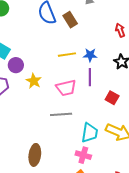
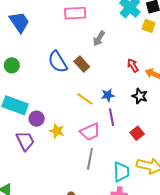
yellow line: (67, 55) -> (85, 99), turned 54
red square: (112, 98) -> (137, 133), turned 32
gray line: (61, 114) -> (90, 159), turned -65

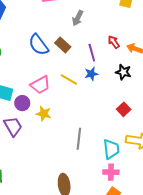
purple line: (112, 117) -> (92, 53), moved
pink trapezoid: (90, 132) -> (40, 85), moved

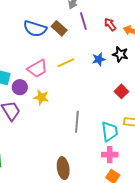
blue semicircle: (39, 45) -> (35, 29), turned -35
purple line: (92, 53) -> (83, 21), moved
blue star: (91, 74) -> (99, 59), moved
yellow line: (69, 79) -> (66, 63), turned -54

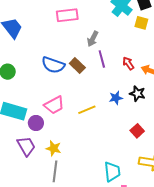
yellow line: (66, 63) -> (87, 110), moved
yellow star: (41, 97) -> (54, 148), moved
gray line: (77, 122) -> (55, 171), moved
cyan trapezoid: (110, 131) -> (112, 172), moved

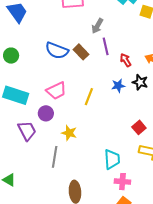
red arrow: (128, 63) -> (126, 60), moved
yellow line: (87, 110) -> (89, 97), turned -48
purple circle: (36, 123) -> (46, 113), moved
red square: (137, 131) -> (139, 127), moved
yellow star: (54, 148) -> (69, 133), moved

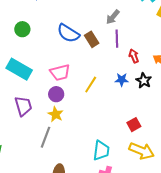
purple circle: (46, 113) -> (56, 94), moved
yellow star: (69, 133) -> (56, 114), moved

